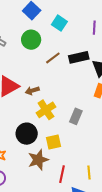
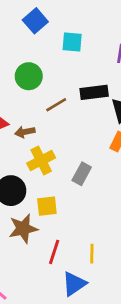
cyan square: (59, 23) -> (72, 42), turned -35
green circle: (31, 40) -> (29, 76), moved
brown line: (53, 58) -> (56, 105), moved

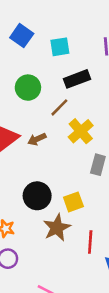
black rectangle: (94, 92) -> (77, 79), moved
yellow cross: (41, 161) -> (81, 131), moved

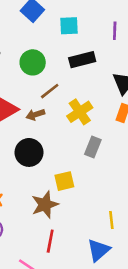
brown line: (59, 107) -> (50, 91), moved
black circle: (37, 196) -> (29, 152), moved
red line: (90, 242) -> (50, 241), moved

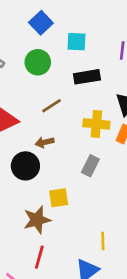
green circle: (33, 62) -> (38, 62), moved
yellow cross: (80, 112) -> (96, 124), moved, turned 35
brown arrow: (35, 115) -> (45, 142), moved

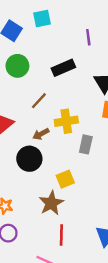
cyan square: (77, 42) -> (42, 19), moved
yellow cross: (96, 124) -> (66, 121), moved

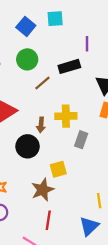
purple line: (88, 37) -> (87, 44), moved
brown line: (39, 101) -> (42, 83), moved
brown arrow: (41, 134) -> (41, 125), turned -64

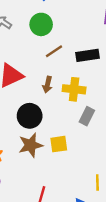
black rectangle: (69, 66) -> (88, 55), moved
brown arrow: (41, 125) -> (48, 85), moved
brown star: (43, 190) -> (31, 145), moved

